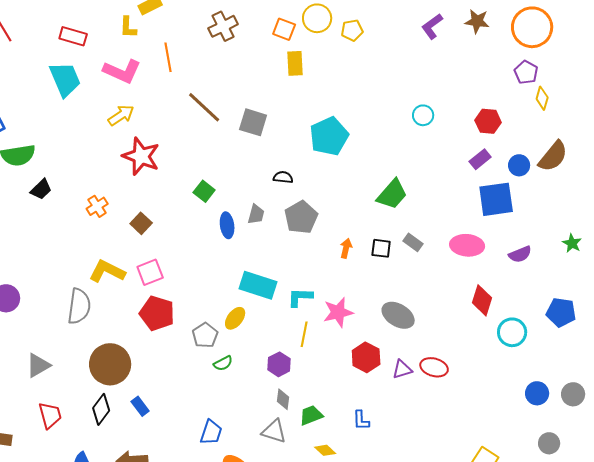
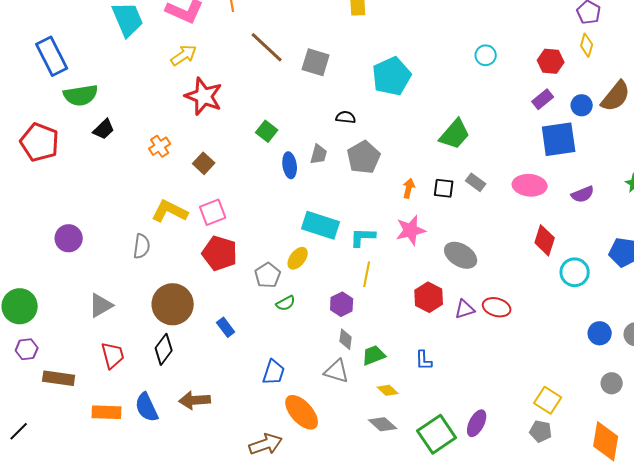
yellow diamond: (542, 98) -> (587, 45), moved
gray semicircle: (79, 306) -> (142, 246), size x0.7
pink star: (338, 312) -> (411, 230), moved
blue rectangle: (140, 406) -> (226, 327), moved

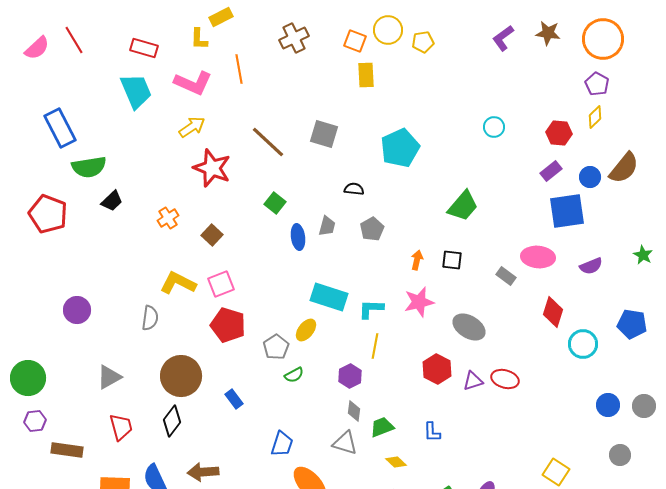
yellow diamond: (587, 45) -> (595, 117), turned 30
brown line: (267, 47) -> (268, 142), moved
gray pentagon: (364, 157) -> (372, 229), size x0.7
gray rectangle: (476, 182) -> (506, 276), moved

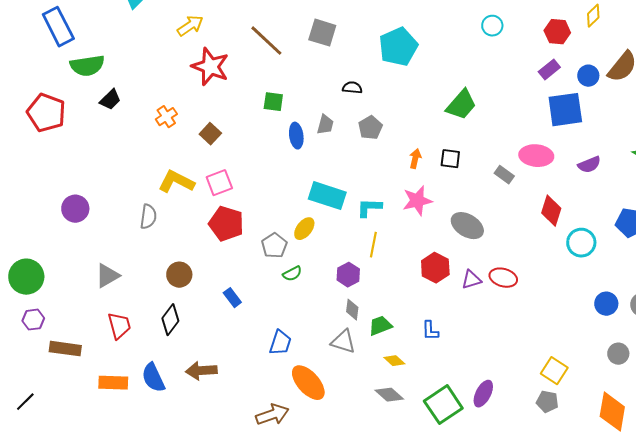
green square: (275, 203) -> (273, 102), turned -30
brown circle: (181, 376) -> (179, 275), size x0.6

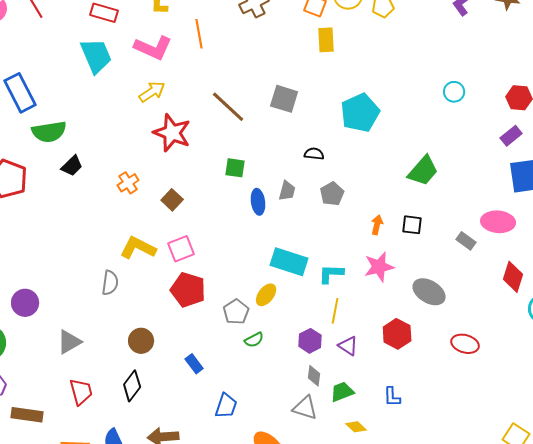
purple circle: (75, 209) -> (25, 303), moved
purple triangle: (471, 280) -> (348, 346), moved, turned 50
blue trapezoid: (280, 343) -> (226, 406), moved

